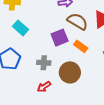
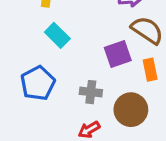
orange rectangle: (81, 46) -> (150, 70), turned 40

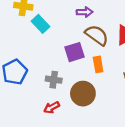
cyan rectangle: (57, 35) -> (41, 24), moved

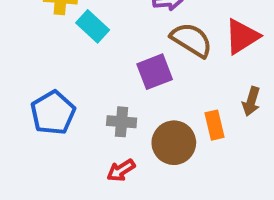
orange rectangle: (98, 64) -> (215, 125), moved

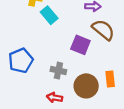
purple square: (155, 72) -> (80, 45), turned 36
red arrow: (121, 170) -> (55, 98), turned 35

